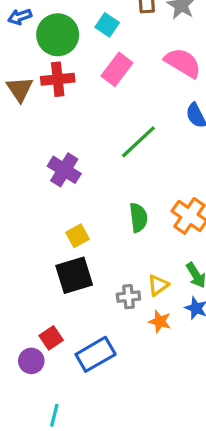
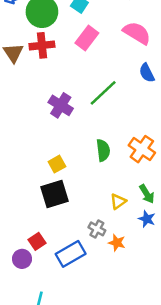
purple cross: (64, 170) -> (61, 105), moved
gray cross: (128, 297) -> (97, 229), moved, turned 35
orange star: (160, 321) -> (117, 243), moved

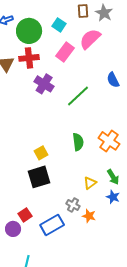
pink semicircle: (137, 33) -> (90, 39), moved, turned -75
purple cross: (61, 105) -> (44, 84), moved

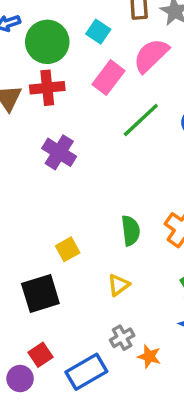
purple cross: (44, 84) -> (59, 152), moved
green line: (78, 96) -> (141, 120), moved
black square: (39, 177) -> (40, 293), moved
yellow triangle: (90, 183) -> (119, 285), moved
gray cross: (73, 205) -> (122, 338), turned 32

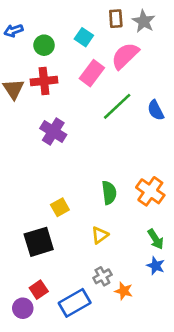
green circle: (47, 42) -> (44, 45), size x0.6

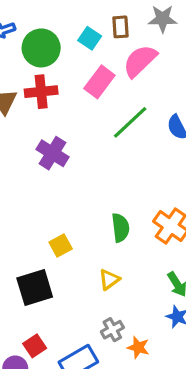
brown rectangle: (116, 19) -> (120, 27), moved
gray star: (144, 21) -> (163, 19), turned -30
green circle: (44, 45) -> (41, 48), size x1.5

